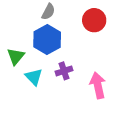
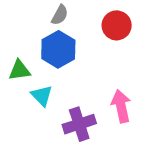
green triangle: (16, 56) -> (19, 70), turned 42
purple cross: (64, 71) -> (79, 124), moved, size x1.5

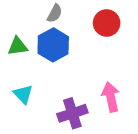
green triangle: (19, 70) -> (18, 46), moved
cyan triangle: (42, 96) -> (23, 94), moved

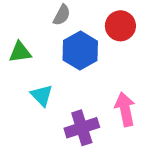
blue hexagon: (53, 45) -> (80, 51), moved
cyan triangle: (23, 94) -> (42, 95), moved

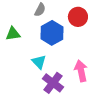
cyan triangle: (42, 95) -> (39, 62), moved
purple cross: (82, 128) -> (53, 83), turned -35

